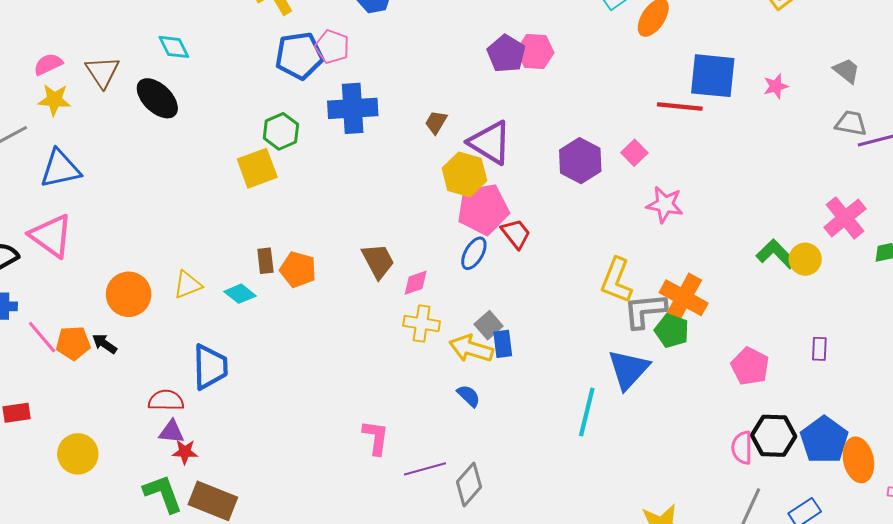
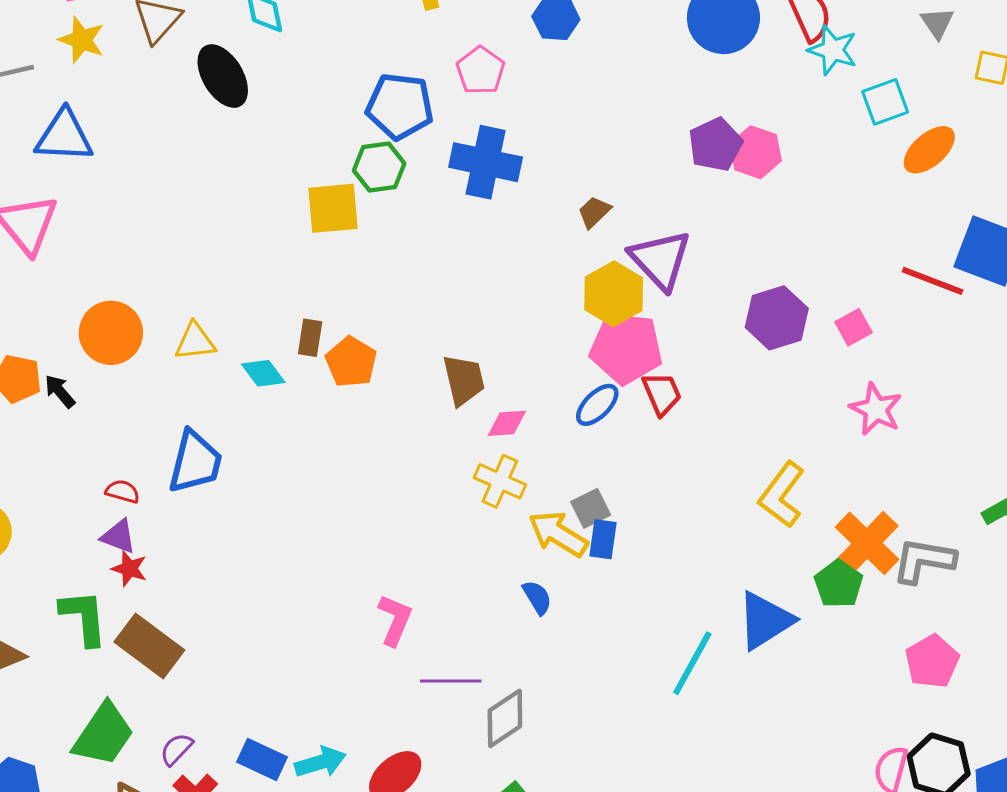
blue pentagon: (299, 56) -> (400, 106), moved
gray L-shape: (645, 311) -> (924, 560), moved
red semicircle: (166, 400) -> (123, 491), size x0.7

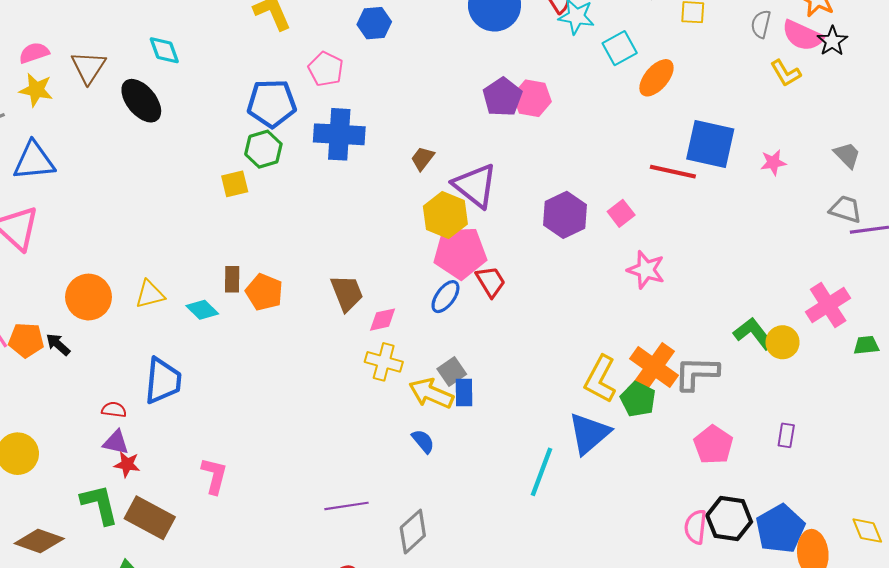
yellow square: (333, 208) -> (235, 184), size x0.7
yellow L-shape: (782, 495) -> (600, 379), moved
pink L-shape: (395, 620) -> (214, 476), moved
purple line: (451, 681) -> (346, 506), moved

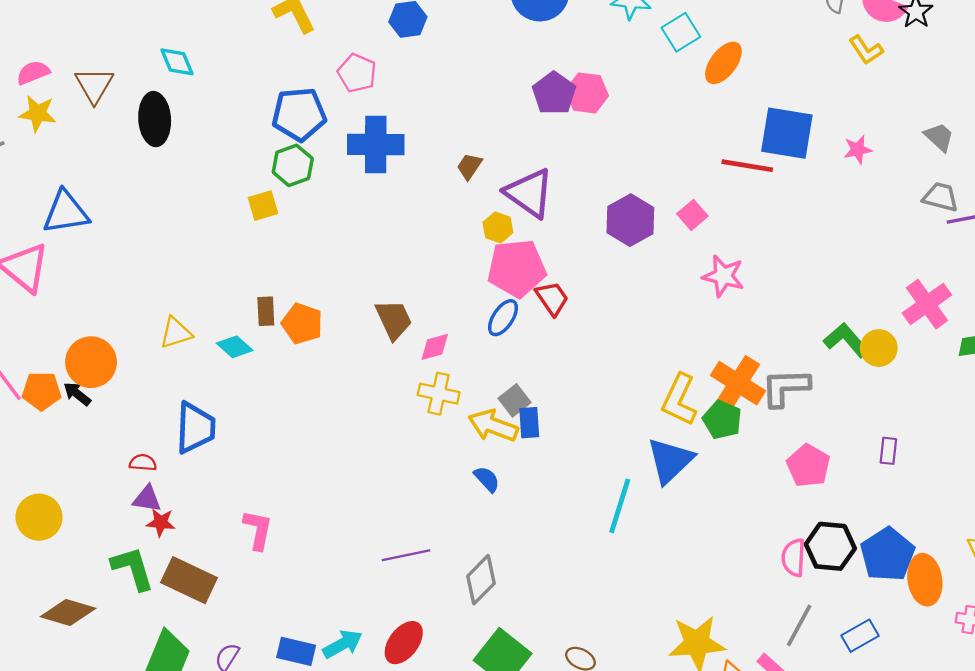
black ellipse: (141, 101) -> (155, 119), turned 39
blue triangle: (34, 161) -> (66, 212), moved
yellow hexagon: (445, 215) -> (498, 227), size x0.6
orange circle: (89, 297) -> (91, 362), moved

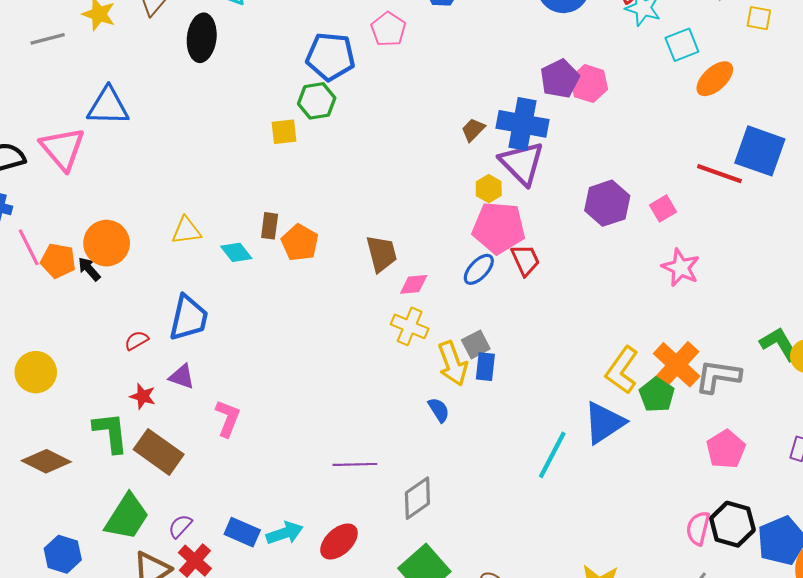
blue cross: (376, 144) -> (523, 124), moved
yellow arrow: (493, 426) -> (453, 363), turned -141
red semicircle: (143, 463) -> (136, 340), turned -45
purple triangle: (147, 499) -> (182, 377), moved

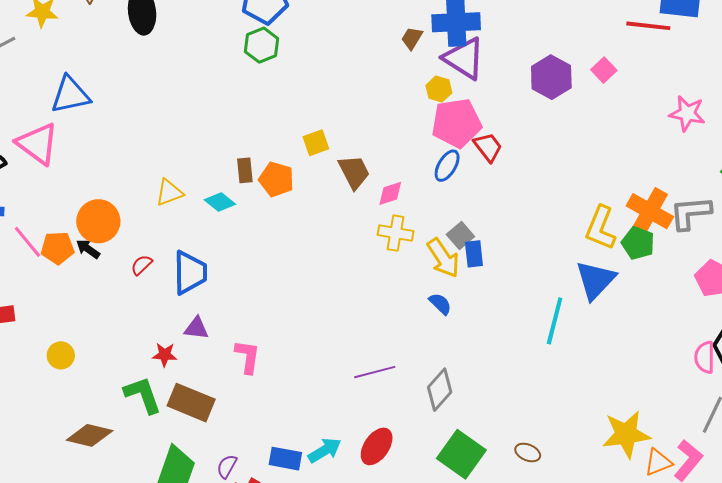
yellow square: (284, 132) -> (316, 143), moved
pink star: (681, 268) -> (687, 113), moved
red semicircle: (136, 340) -> (142, 265), moved
yellow circle: (36, 372) -> (61, 355), size x0.7

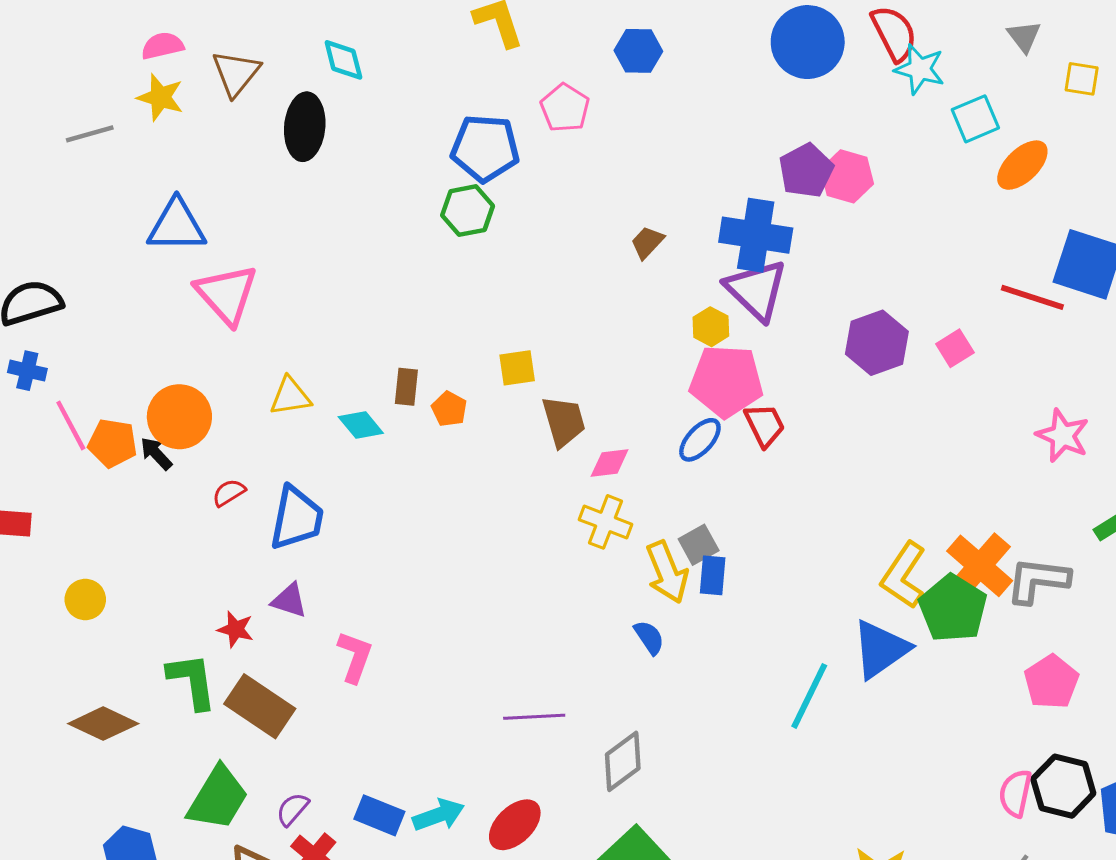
brown trapezoid: (412, 38) -> (647, 242), moved
pink triangle: (38, 144) -> (226, 294), moved
orange pentagon: (276, 179) -> (449, 409), size x0.7
green pentagon: (638, 243) -> (953, 608), size x1.4

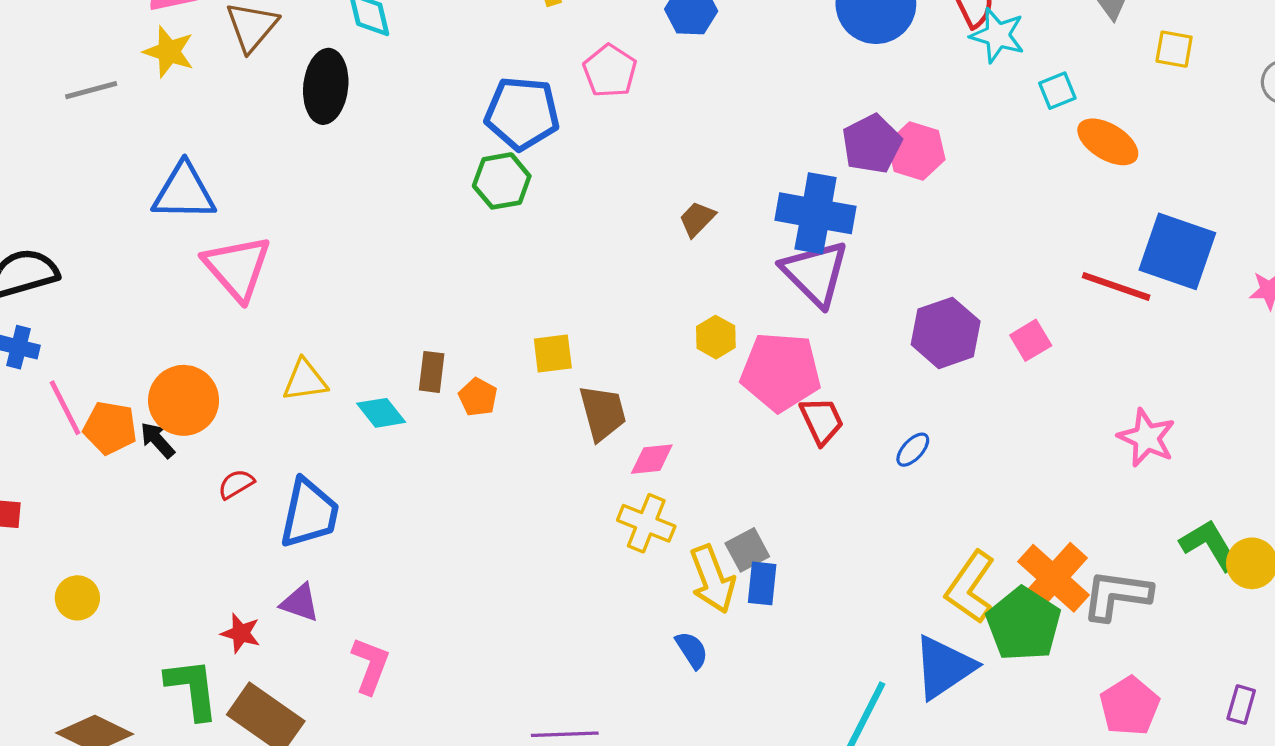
cyan square: (975, 119) -> (1057, 91), size x0.7
orange ellipse: (1022, 165) -> (1108, 142), turned 74
yellow hexagon: (711, 327) -> (716, 337), moved
blue ellipse: (700, 440) -> (913, 450), moved, size x0.7

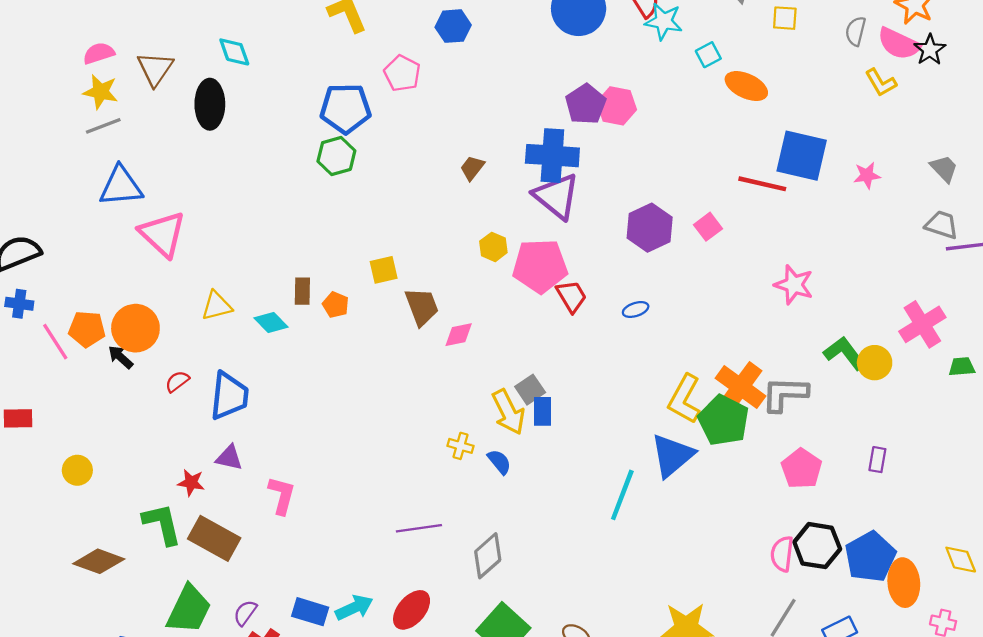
gray line: (91, 90) -> (103, 126), moved
orange pentagon: (110, 428) -> (87, 329), moved
blue ellipse: (913, 450) -> (636, 309), turned 35
yellow cross: (646, 523) -> (461, 446), moved, size x0.7

